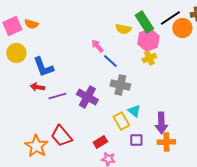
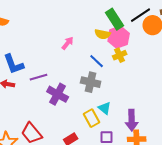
yellow semicircle: (123, 29) -> (103, 34), moved
pink arrow: (97, 46) -> (68, 43), turned 80
blue line: (110, 61) -> (97, 61), moved
purple line: (57, 96) -> (39, 77), moved

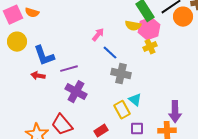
blue line: (97, 61) -> (110, 53), moved
purple cross: (58, 94) -> (76, 92), moved
purple arrow: (132, 120) -> (175, 112), moved

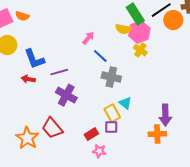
yellow cross: (150, 47) -> (140, 50), turned -32
purple square: (137, 129) -> (111, 127), moved

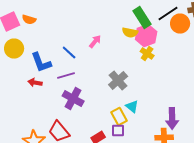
blue line: (100, 56) -> (69, 52), moved
gray cross: (111, 77) -> (118, 80), turned 36

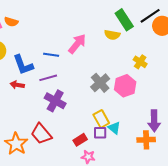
pink hexagon: (146, 36) -> (125, 86), moved
pink arrow: (95, 42) -> (77, 44), size x1.5
blue line: (69, 52) -> (51, 55), turned -35
yellow cross: (147, 54) -> (140, 62), moved
cyan triangle: (132, 106) -> (114, 128), moved

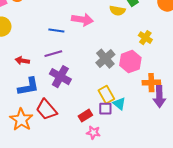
pink arrow: (77, 44) -> (82, 20), turned 60
blue L-shape: (23, 65) -> (28, 87), moved, turned -80
orange cross: (146, 140) -> (151, 83), moved

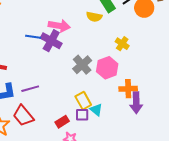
purple line: (53, 54) -> (30, 89), moved
purple cross: (60, 77) -> (51, 41), moved

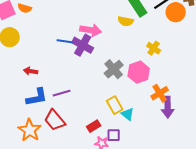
orange cross: (128, 89) -> (160, 93), turned -30
purple square: (82, 115) -> (114, 135), moved

